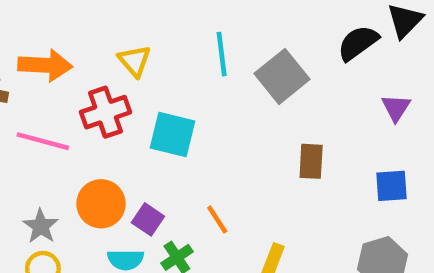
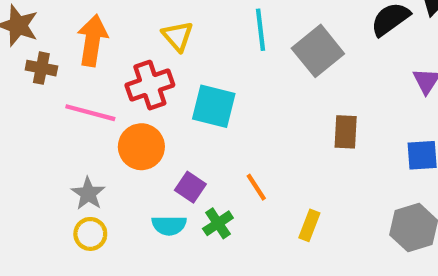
orange arrow: (45, 65) -> (92, 40), turned -84
orange circle: (101, 204) -> (141, 147), moved

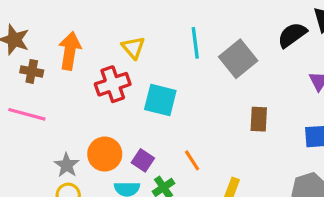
pink line: (90, 113) -> (27, 114), moved
orange circle: (141, 147) -> (105, 154), moved

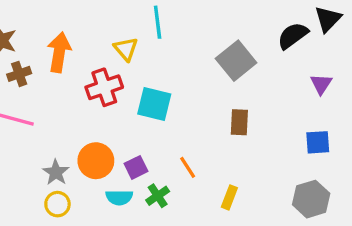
cyan line: (195, 43) -> (158, 22), moved
brown cross: (32, 71) -> (19, 74), turned -30
brown rectangle: (259, 119) -> (239, 122), moved
purple square: (143, 160) -> (136, 167), turned 30

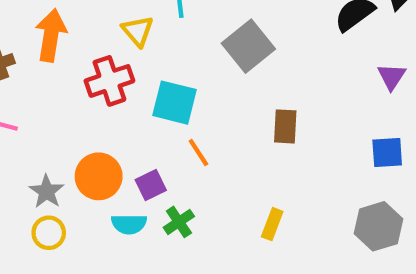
gray square: (236, 61) -> (248, 46), moved
orange line: (188, 167) -> (198, 152), moved

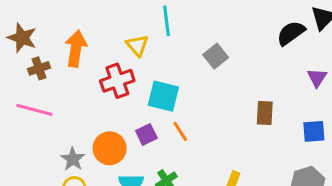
gray square: (248, 46) -> (216, 56), size x0.7
brown rectangle: (285, 126) -> (265, 113), moved
purple square: (151, 185) -> (146, 134), moved

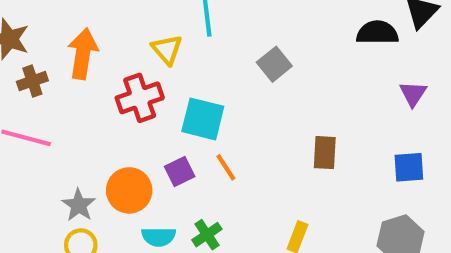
black semicircle: (291, 33) -> (377, 33), turned 36
brown rectangle: (265, 113) -> (325, 153), moved

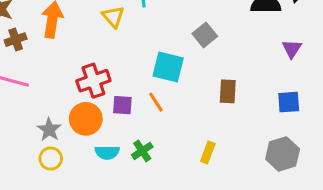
gray square: (274, 64) -> (205, 35), moved
red cross: (140, 98) -> (93, 81), moved
cyan square: (203, 119) -> (168, 67), moved
purple square: (180, 171) -> (122, 105), turned 30

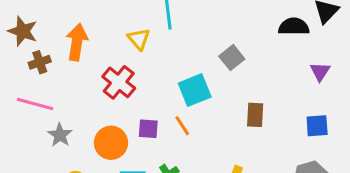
cyan square: (168, 67) -> (195, 90), turned -36
red cross: (93, 81) -> (119, 82), moved, turned -32
gray star: (49, 130) -> (60, 135), moved

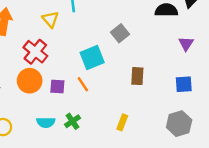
orange circle: (111, 143) -> (30, 81), moved

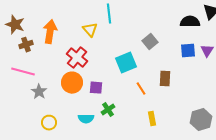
orange line: (83, 84) -> (141, 89), moved
blue square: (184, 84) -> (188, 51), moved
green cross: (72, 121) -> (108, 110), moved
yellow rectangle: (122, 122) -> (152, 119), turned -32

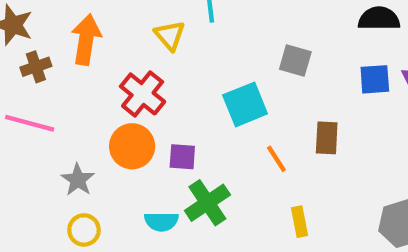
gray square: (150, 42) -> (295, 60), turned -35
gray star: (39, 92) -> (78, 180), moved
green cross: (108, 110) -> (207, 203), size x1.5

